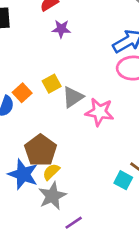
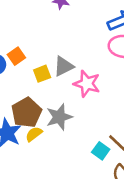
yellow square: (52, 84) -> (42, 74), moved
gray star: (52, 196) -> (59, 117), moved

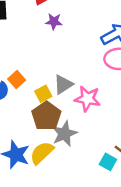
brown pentagon: (27, 113) -> (46, 116), moved
yellow semicircle: (34, 134) -> (42, 153), size x1.5

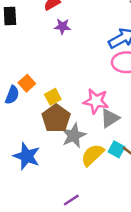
gray triangle: (63, 84) -> (110, 118), moved
yellow semicircle: (42, 153) -> (92, 155), moved
cyan square: (108, 162) -> (116, 149), moved

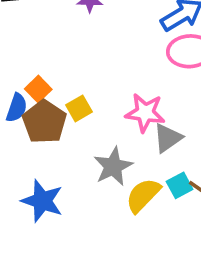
brown pentagon: (56, 118) -> (44, 122), moved
cyan square: (116, 149) -> (180, 185), turned 35

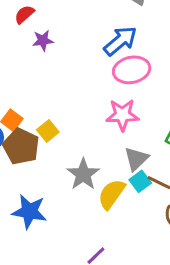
pink star: (145, 113) -> (122, 115), moved
gray triangle: (168, 138) -> (136, 159), moved

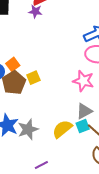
purple star: (43, 40) -> (35, 11), moved
gray star: (83, 174) -> (28, 129), moved

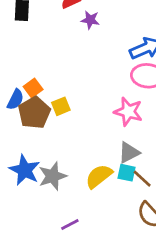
purple star: (35, 11) -> (90, 20), moved
cyan square: (83, 126) -> (127, 173), turned 32

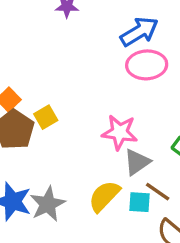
pink star: (128, 112) -> (120, 132), moved
cyan square: (127, 173) -> (140, 202), moved

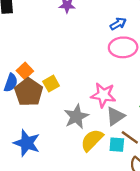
blue arrow: (139, 32) -> (118, 24), size x0.6
gray star: (48, 204) -> (76, 117), moved

